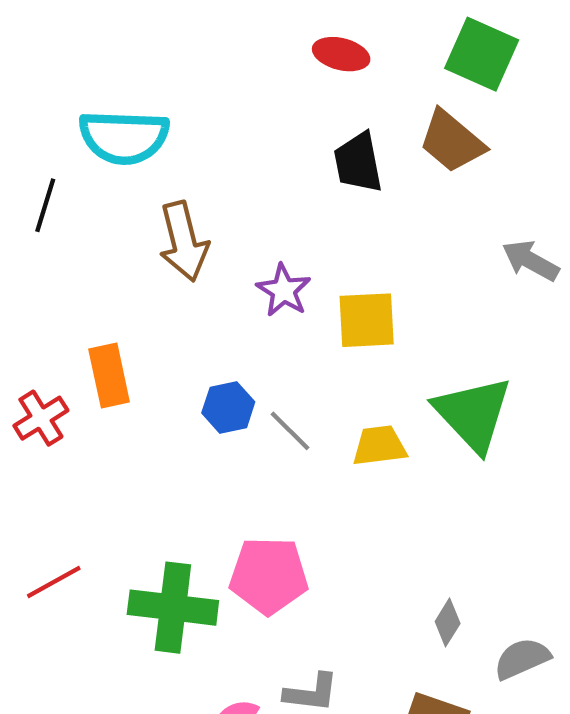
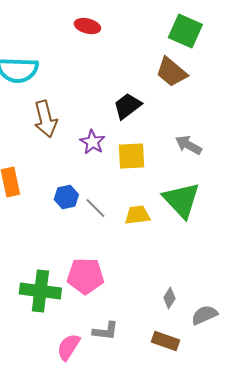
red ellipse: (341, 54) -> (87, 26), moved
black trapezoid: (358, 163) -> (127, 106), moved, turned 64
gray arrow: (531, 261) -> (188, 145), moved

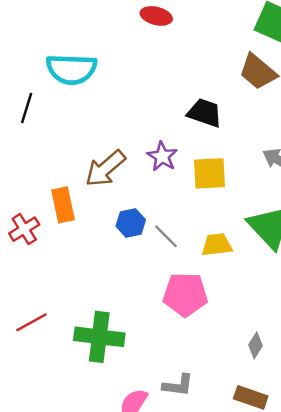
black trapezoid: (127, 106) -> (205, 113), turned 56
brown arrow: (45, 119) -> (105, 169), moved, turned 63
pink pentagon: (85, 276) -> (185, 294), moved

